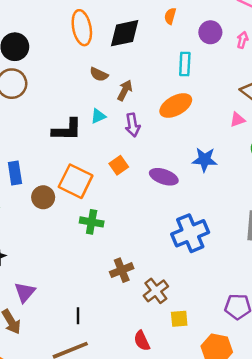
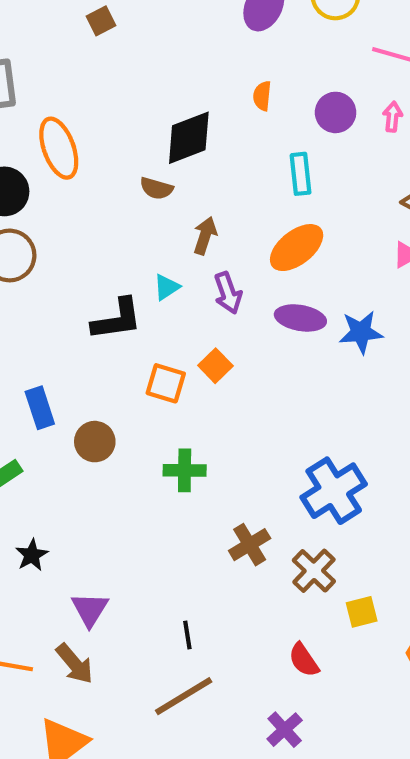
orange ellipse: (82, 28) -> (59, 148), moved
brown semicircle: (99, 74) -> (156, 188), moved
purple ellipse: (164, 177) -> (300, 318), moved
orange square: (76, 181) -> (166, 383), moved, size x0.7
blue cross: (190, 233) -> (334, 491), moved

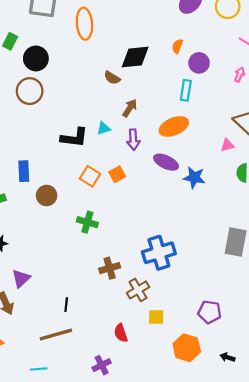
purple circle: (336, 112) -> (199, 63), moved
orange ellipse: (59, 148) -> (84, 24), moved

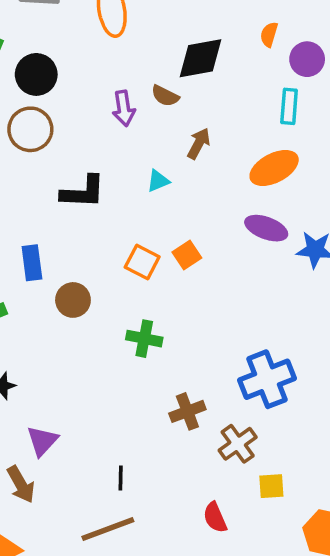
black L-shape: (74, 138) -> (83, 192), moved
purple arrow: (133, 140) -> (124, 108), moved

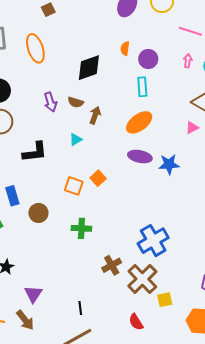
brown semicircle: (165, 96) -> (76, 102), moved
brown cross: (238, 444) -> (142, 279), size x1.4

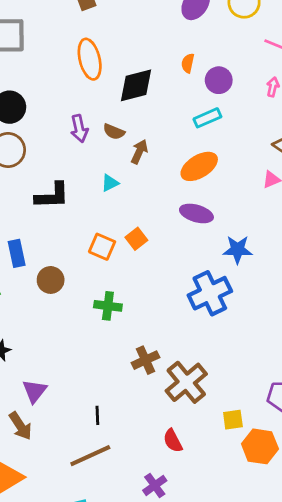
orange ellipse: (35, 48) -> (90, 59), moved
cyan rectangle: (142, 87) -> (207, 118), turned 66
blue star: (169, 164) -> (238, 250), moved
blue cross: (153, 241) -> (210, 293), moved
yellow square: (165, 300) -> (233, 420), moved

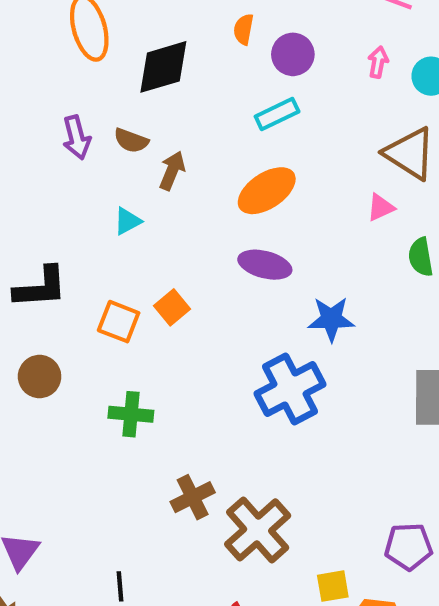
black L-shape: (52, 196) -> (40, 287), moved

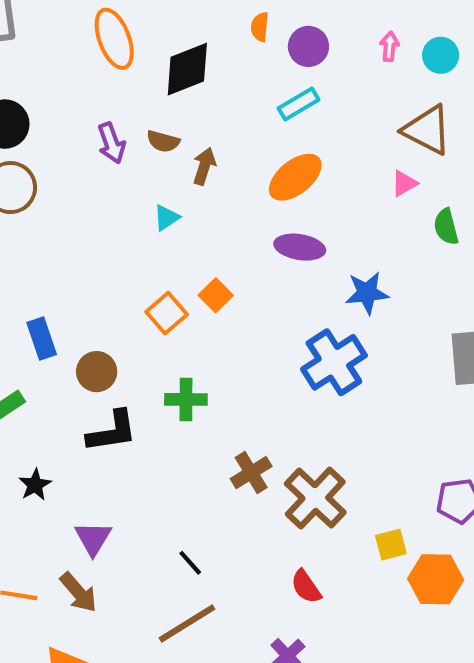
black L-shape: (40, 287) -> (112, 432), moved
orange square: (119, 322) -> (167, 313), turned 33
black line: (120, 586) -> (190, 563), turned -32

